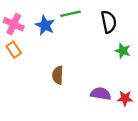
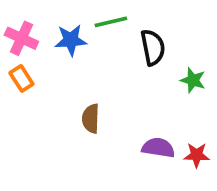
black semicircle: (109, 22) -> (153, 47), moved
blue star: (45, 25) -> (71, 40), turned -30

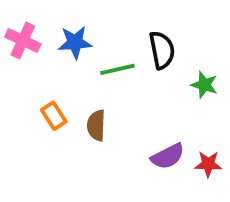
green line: (111, 22) -> (117, 69), moved
orange rectangle: (21, 78) -> (54, 116), moved
purple semicircle: (158, 148) -> (168, 156), turned 144

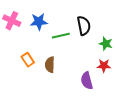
purple semicircle: (168, 156) -> (87, 81), turned 102
red star: (208, 164) -> (104, 66), moved

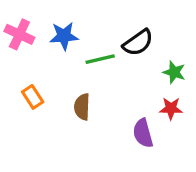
black semicircle: (84, 26) -> (138, 43), turned 66
orange rectangle: (28, 60) -> (33, 97), moved

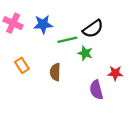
green star: (174, 72) -> (85, 53), moved

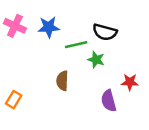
black semicircle: (93, 29) -> (105, 32), turned 50
orange rectangle: (22, 65) -> (14, 100), moved, turned 64

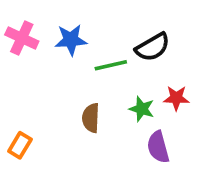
black semicircle: (105, 32) -> (153, 47), turned -45
green star: (96, 60) -> (142, 109), moved
red star: (130, 82) -> (176, 98), moved

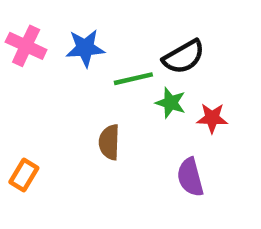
green star: (142, 109) -> (171, 103), moved

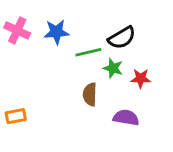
brown semicircle: (109, 142) -> (90, 94), moved
orange rectangle: (24, 175) -> (16, 116), turned 48
purple semicircle: (190, 177) -> (126, 118), turned 115

